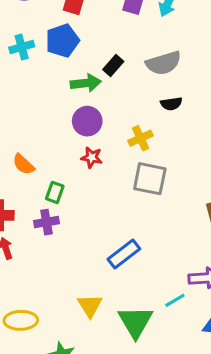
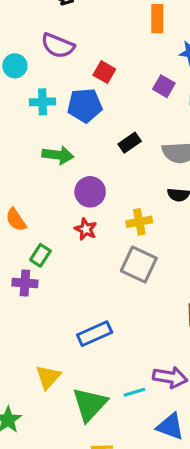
green arrow: (86, 83) -> (58, 155), moved

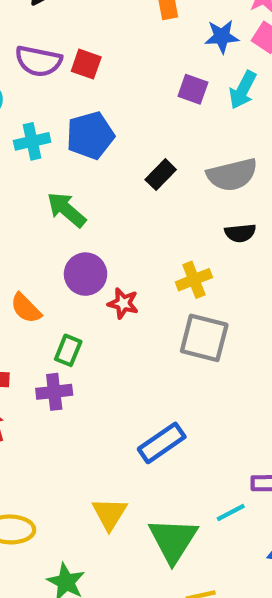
red square: (104, 72) -> (86, 64), moved
green arrow: (58, 155) -> (66, 210), turned -136
purple circle: (90, 192) -> (86, 274), moved

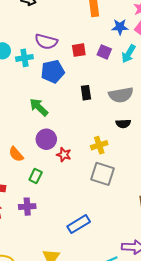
purple semicircle: (38, 61) -> (46, 42), moved
red square: (86, 64) -> (79, 50), moved, turned -32
cyan cross: (32, 141) -> (24, 58), moved
black rectangle: (161, 175) -> (86, 93), turned -56
purple cross: (54, 392) -> (27, 207), moved

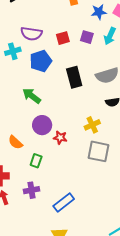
black rectangle: (86, 93) -> (74, 77), size x1.5
blue rectangle: (79, 224) -> (64, 203), moved

